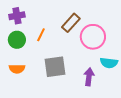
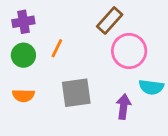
brown rectangle: (71, 23) -> (110, 20), moved

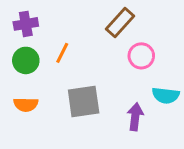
pink circle: (129, 51) -> (141, 56), size x0.7

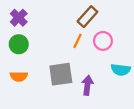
purple cross: (26, 24) -> (19, 18), turned -35
orange line: (62, 53) -> (77, 41), moved
purple arrow: (135, 117) -> (87, 85), moved

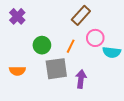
orange line: (77, 41) -> (71, 46), moved
green circle: (19, 44) -> (42, 45), moved
cyan semicircle: (121, 70) -> (112, 52), moved

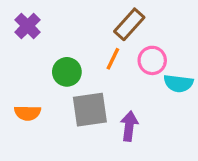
orange line: (71, 46) -> (113, 59), moved

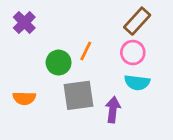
brown rectangle: (129, 24) -> (137, 21), moved
orange line: (113, 59) -> (86, 51), moved
cyan semicircle: (178, 83) -> (137, 83), moved

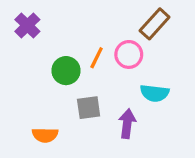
pink circle: (133, 53) -> (129, 54), moved
gray square: (79, 95) -> (89, 108), size x0.7
orange semicircle: (24, 98) -> (45, 135), moved

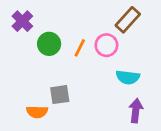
green circle: (66, 71) -> (49, 44), moved
gray square: (89, 108) -> (60, 95), moved
purple arrow: (127, 124) -> (136, 111), moved

